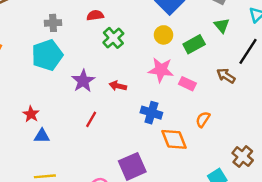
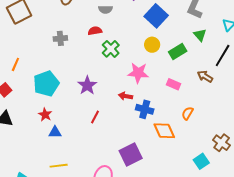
cyan pentagon: (47, 55) -> (46, 84), moved
pink star: (161, 70) -> (138, 73), moved
red arrow: (118, 86) -> (126, 96), moved

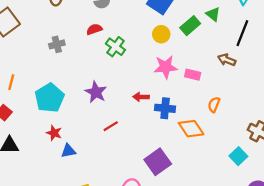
green rectangle: (178, 51) -> (190, 26), moved
pink star: (138, 73) -> (166, 67), moved
red line: (95, 117) -> (111, 126), turned 40

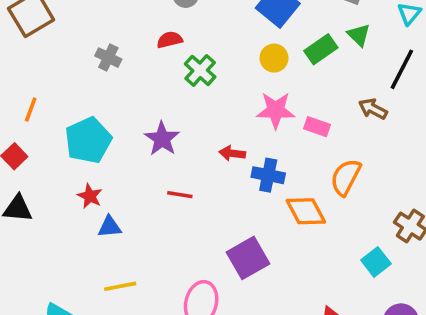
gray cross: (57, 44) -> (108, 58), turned 35
orange semicircle: (214, 105) -> (346, 177), size x1.5
red line: (111, 126) -> (180, 195), turned 35

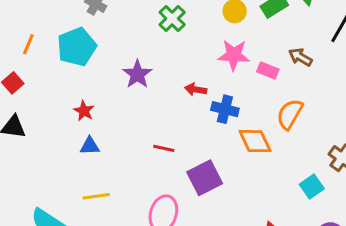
brown arrow: (373, 109) -> (300, 57), moved
cyan pentagon: (88, 140) -> (77, 47), moved
red line: (180, 195) -> (164, 148), moved
red star: (90, 196) -> (84, 111), moved

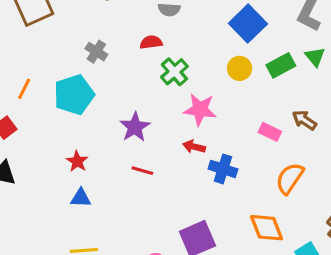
pink star: (234, 55) -> (200, 109), moved
orange diamond: (255, 141) -> (267, 228), moved
red line: (164, 148) -> (142, 171), moved

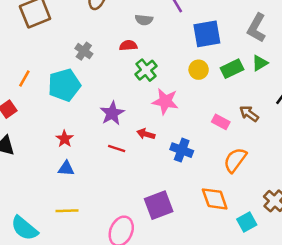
blue square: (248, 24) -> (207, 34), turned 32
green triangle: (315, 57) -> (260, 63), turned 36
red arrow: (194, 147) -> (146, 134), moved

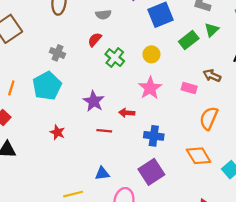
red semicircle: (128, 45) -> (95, 40), turned -32
yellow circle: (199, 70) -> (151, 54), moved
pink star: (165, 101) -> (150, 88), moved, turned -30
blue cross: (182, 150) -> (154, 136), moved
blue triangle: (66, 168) -> (102, 173), moved

